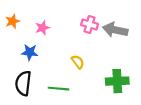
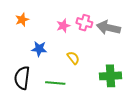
orange star: (13, 21) -> (22, 20), moved
pink star: (42, 28) -> (63, 26), moved
blue star: (30, 52) -> (39, 49), moved

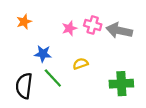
yellow semicircle: (73, 58) -> (81, 64), turned -72
green line: (55, 83) -> (53, 78), moved, turned 42

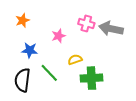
pink star: (69, 28) -> (59, 36), moved
blue star: (43, 54) -> (30, 50), moved
green cross: (121, 84) -> (91, 78), moved

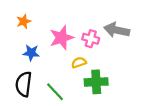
pink cross: (86, 24) -> (91, 39), moved
pink star: (59, 36) -> (62, 38), size x1.6
green line: (49, 73) -> (55, 92), moved

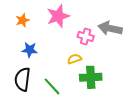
pink star: (62, 38) -> (58, 16), moved

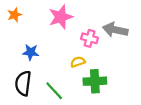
orange star: (22, 20) -> (15, 15), moved

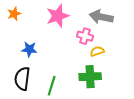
gray arrow: (115, 30) -> (101, 17), moved
yellow semicircle: (78, 62) -> (97, 51), moved
green line: (54, 91) -> (52, 86), turned 60

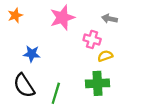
gray arrow: (101, 17) -> (110, 19), size x0.6
black semicircle: (22, 79) -> (24, 86), turned -40

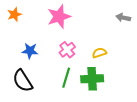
gray arrow: (110, 19) -> (123, 18), moved
pink cross: (92, 39) -> (67, 50), moved, turned 35
green line: (56, 93) -> (66, 78), moved

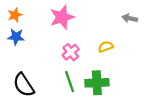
blue star: (30, 51) -> (16, 37), moved
yellow semicircle: (99, 53) -> (106, 47), moved
green line: (66, 78) -> (70, 82), turned -36

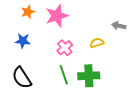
orange star: (15, 15) -> (28, 12), moved
gray arrow: (130, 18) -> (119, 26), moved
blue star: (16, 37) -> (23, 41), moved

